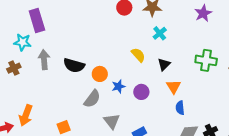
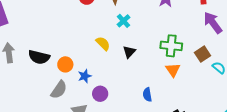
orange triangle: (173, 87) -> (173, 70), moved
purple circle: (141, 92) -> (100, 94), moved

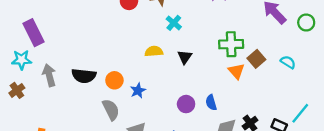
yellow semicircle: (103, 43) -> (154, 51), turned -42
brown square: (203, 54) -> (256, 59), moved
gray semicircle: (59, 90) -> (111, 110), turned -54
purple circle: (100, 94) -> (186, 104), moved

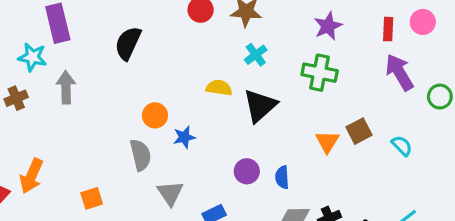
green cross: (231, 44) -> (320, 73), moved
black triangle: (185, 57) -> (260, 106), size x1.6
black semicircle: (84, 76) -> (128, 43), moved, turned 95

